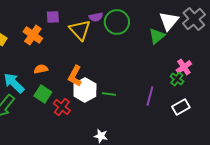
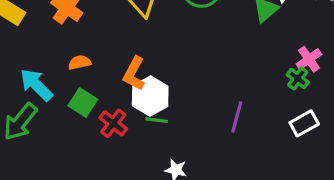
green line: (109, 94) -> (157, 120), moved
purple line: (150, 96) -> (237, 117), moved

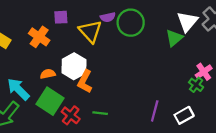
white hexagon: (150, 96) -> (74, 66), moved
green square: (83, 103) -> (50, 101), size x1.4
white rectangle: (304, 123) -> (184, 115), moved

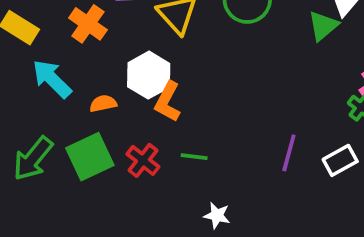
orange semicircle: (48, 74) -> (103, 104), moved
cyan arrow: (18, 89) -> (52, 79), moved
green square: (50, 101) -> (90, 157), moved, turned 32

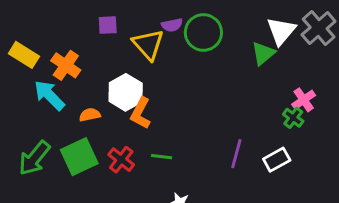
orange cross: (88, 24) -> (66, 65), moved

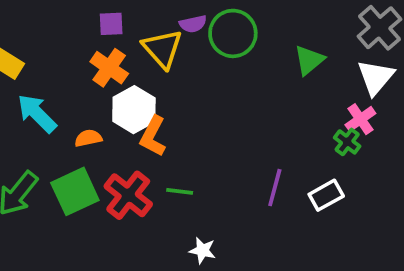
white triangle: (281, 31) -> (376, 77), moved
orange cross: (66, 65) -> (109, 68), moved
red cross: (121, 160) -> (128, 195), size x1.4

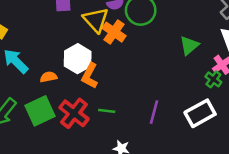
green triangle: (309, 60) -> (189, 45), moved
orange cross: (109, 68) -> (114, 32), moved
purple line: (275, 188) -> (154, 112), moved
white rectangle: (326, 195) -> (200, 113), size x1.4

